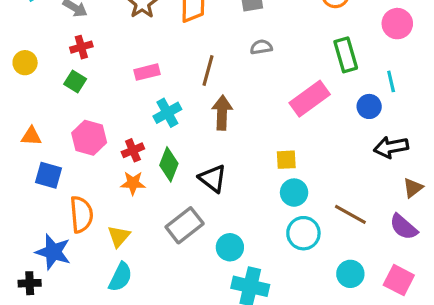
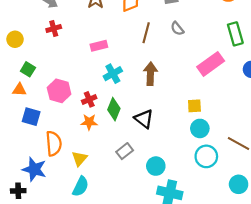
gray semicircle: (261, 47) -> (177, 29), turned -120
brown line: (208, 71) -> (146, 33), moved
green square: (75, 81) -> (28, 69), moved
gray rectangle: (185, 225) -> (125, 151), size x0.7

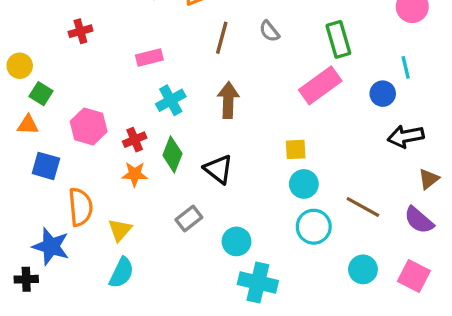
green rectangle: (235, 34) -> (338, 39), moved
yellow circle: (15, 39) -> (20, 66), moved

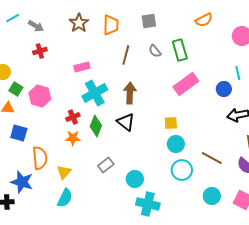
green rectangle: (338, 39) -> (180, 50), moved
cyan cross: (171, 100) -> (95, 93), size x1.4
pink hexagon: (89, 126) -> (40, 96), moved
black triangle: (218, 169) -> (126, 122), moved

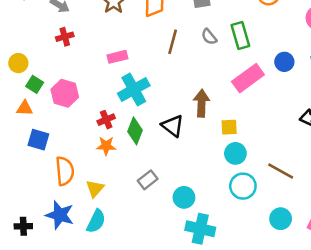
blue circle: (224, 89) -> (284, 62), moved
brown arrow: (130, 93) -> (202, 103), moved
blue star: (22, 182) -> (60, 215), moved

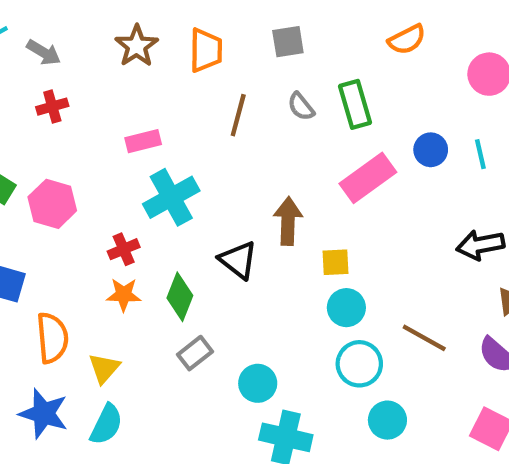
green diamond: (135, 131) -> (180, 297), moved
cyan circle: (281, 219) -> (387, 420), moved

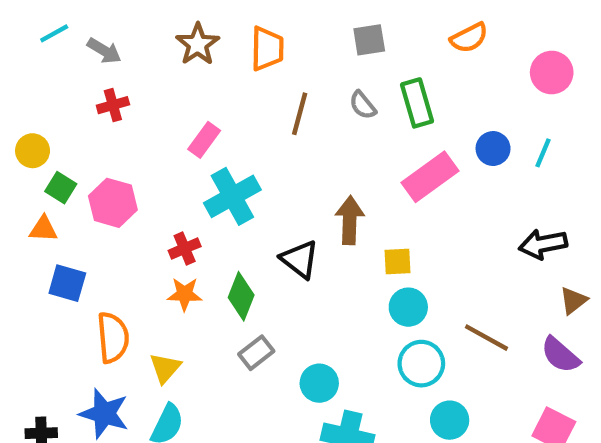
gray square: (288, 42) -> (369, 40), moved
pink rectangle: (143, 141) -> (204, 140), turned -40
cyan line: (480, 154) -> (543, 153), turned 36

